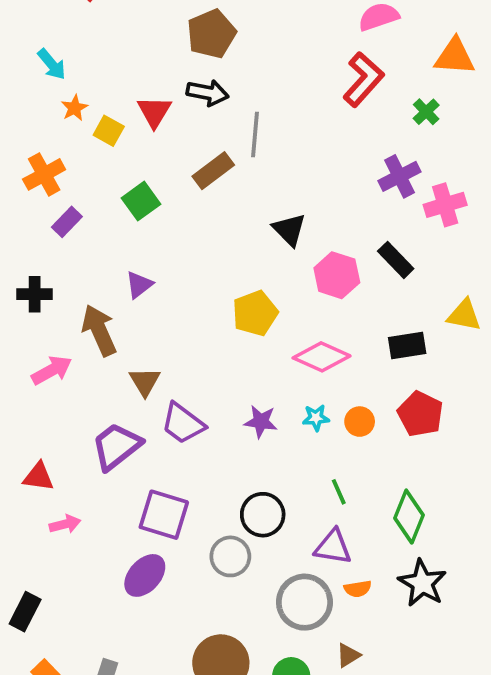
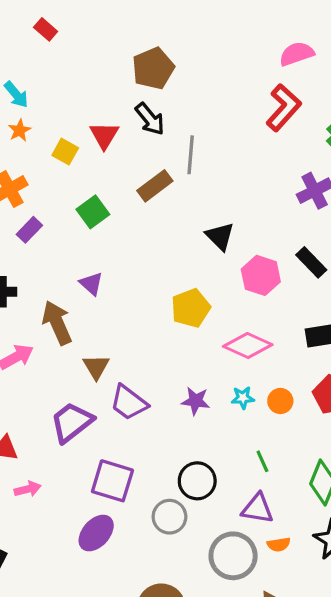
black arrow: (208, 93) -> (150, 119), turned 40
orange star: (74, 108) -> (20, 130), moved
purple triangle: (139, 285) -> (91, 284), turned -40

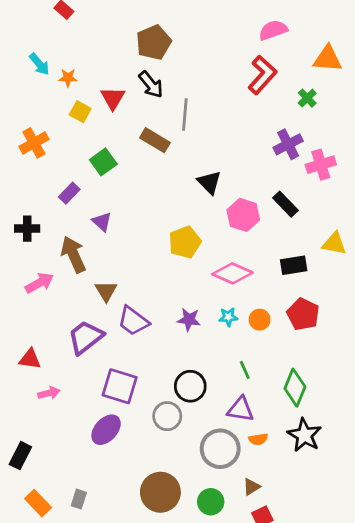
orange star: (20, 130) -> (68, 78), moved, turned 30
brown rectangle: (155, 186) -> (155, 140), turned 68
purple rectangle: (29, 230) -> (69, 193), moved

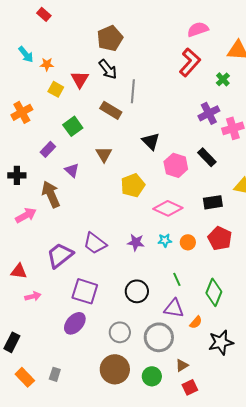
brown triangle: (106, 291) -> (104, 154), moved
gray circle: (167, 416) -> (120, 332), moved
black star: (304, 435) -> (221, 342), moved, turned 30
orange semicircle: (258, 439) -> (196, 322), moved, turned -40

